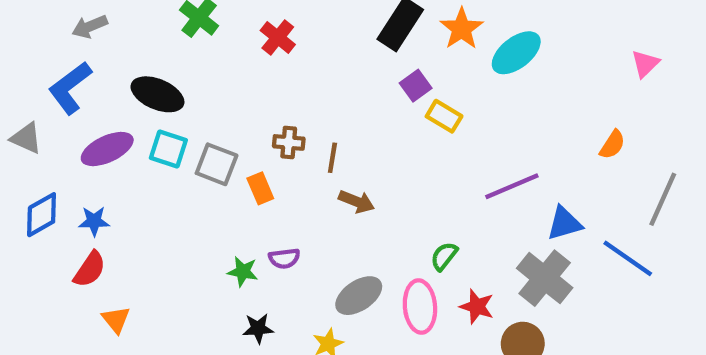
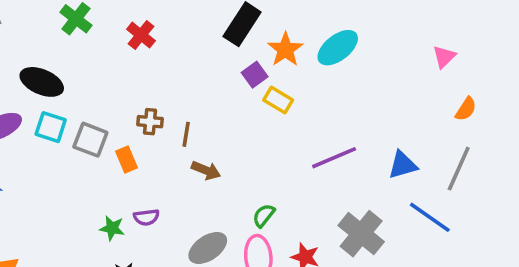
orange star: (462, 29) -> (285, 49), moved
orange semicircle: (612, 145) -> (466, 109), moved
blue triangle: (564, 223) -> (403, 165), moved
green semicircle: (444, 256) -> (264, 216), moved

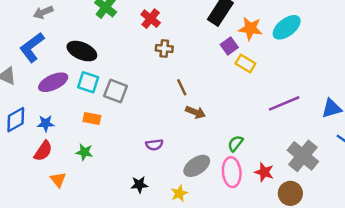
orange star: (285, 49) -> (250, 29), turned -30
brown cross: (150, 122) -> (164, 49), moved
brown line: (186, 134) -> (182, 87), turned -35
orange rectangle: (127, 160) -> (92, 118), moved, turned -56
green star: (112, 228) -> (84, 152), moved

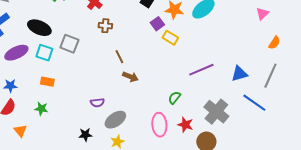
gray square: (116, 91) -> (69, 44), moved
green semicircle: (235, 143) -> (174, 98), moved
gray ellipse: (197, 166) -> (115, 120), moved

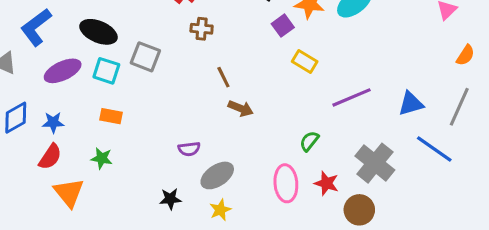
yellow rectangle: (170, 38) -> (305, 61), moved
orange triangle: (20, 131) -> (69, 193), size x1.5

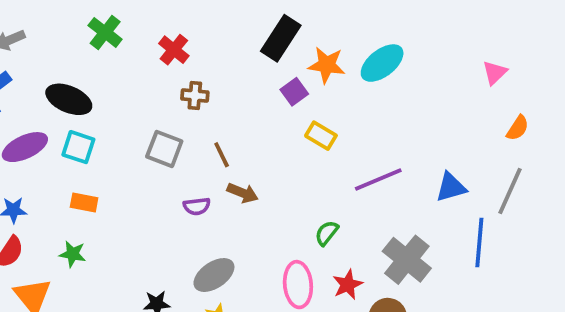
gray square: (145, 57) -> (164, 149), moved
purple semicircle: (189, 149) -> (197, 206), moved
blue line: (434, 149) -> (479, 243), turned 60
red star: (326, 183) -> (348, 285), turned 30

